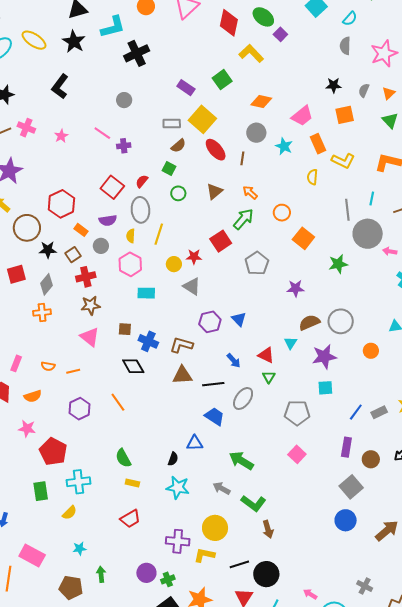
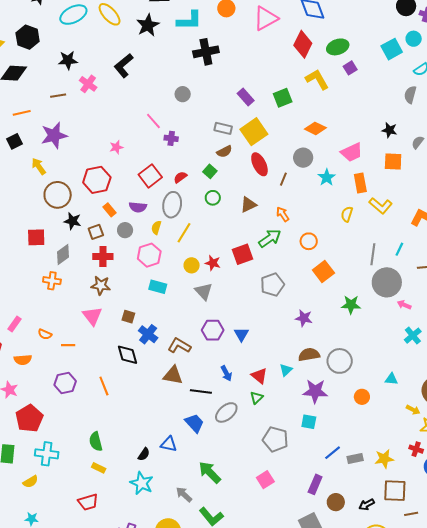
green ellipse: (263, 17) -> (338, 47), turned -70
pink cross: (26, 128) -> (88, 84), moved
pink star: (61, 136) -> (116, 147), moved

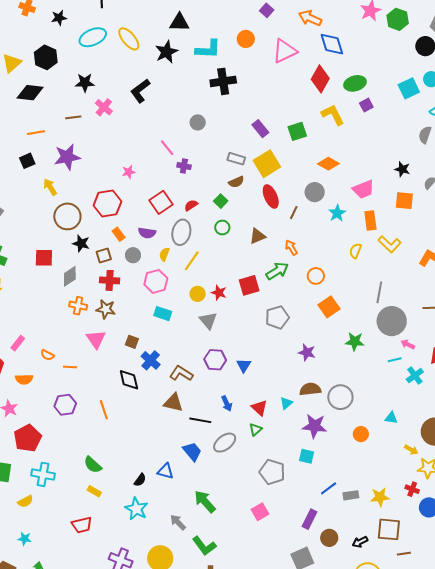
cyan line: (399, 249) -> (395, 360), moved, turned 48
orange cross: (52, 281) -> (78, 306), moved
green semicircle: (96, 442) -> (93, 465), turned -36

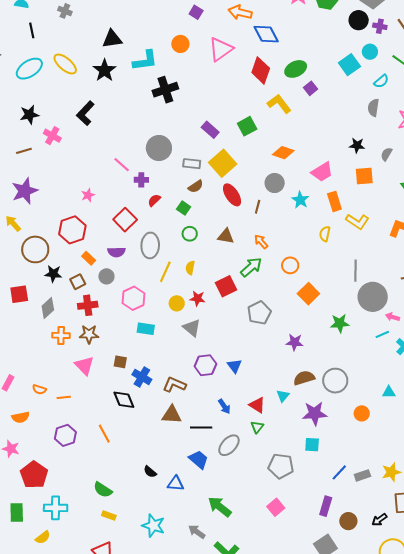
gray circle: (198, 122) -> (159, 148), moved, size x1.6
red semicircle: (191, 205) -> (154, 200), moved
brown triangle: (257, 236) -> (226, 236), turned 42
yellow semicircle: (164, 254) -> (190, 268), moved
black semicircle: (140, 480) -> (150, 472), moved, turned 104

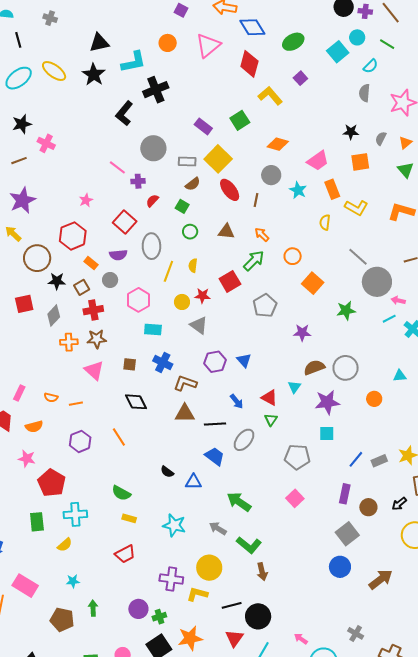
green ellipse: (296, 69) -> (293, 42), moved
black L-shape: (85, 113) -> (124, 113), moved
gray line: (355, 271) -> (358, 257), turned -45
blue cross: (142, 377) -> (163, 363), moved

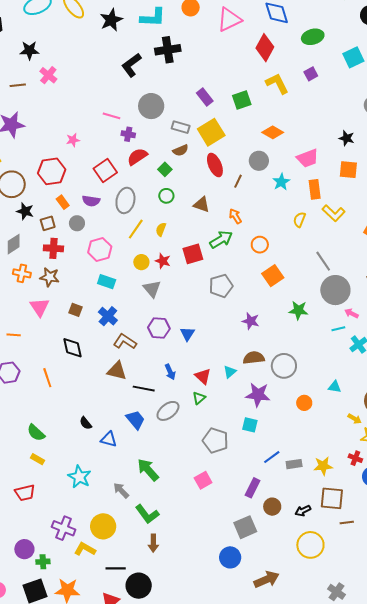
pink line: (117, 167) -> (111, 116), turned -36
red semicircle: (152, 201) -> (137, 157), size x1.5

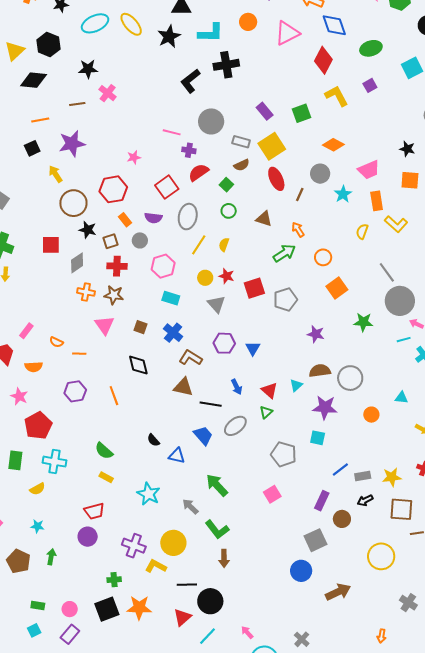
red square: (193, 254) -> (254, 288), moved
black arrow: (303, 511) -> (365, 500), moved
purple circle: (24, 549) -> (88, 537), moved

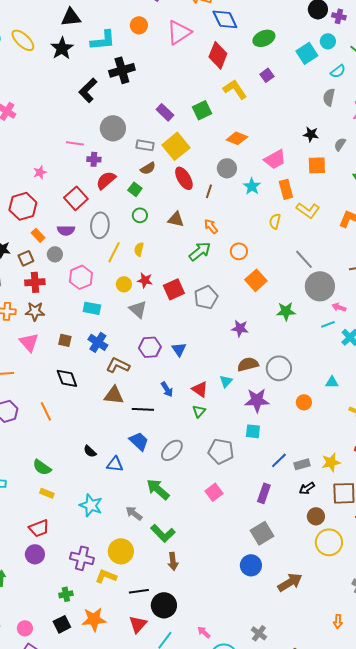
gray ellipse: (235, 426) -> (172, 450), moved
brown circle: (342, 519) -> (316, 516), moved
black square: (107, 609) -> (62, 624), size x0.7

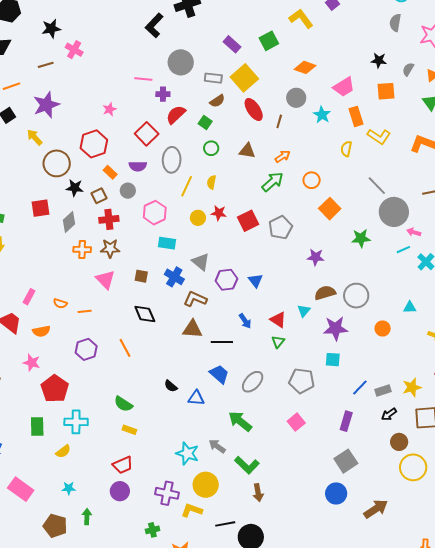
orange arrow: (211, 226) -> (283, 156), turned 98
gray triangle: (138, 309) -> (201, 262), moved
cyan star: (91, 505) -> (187, 453), moved

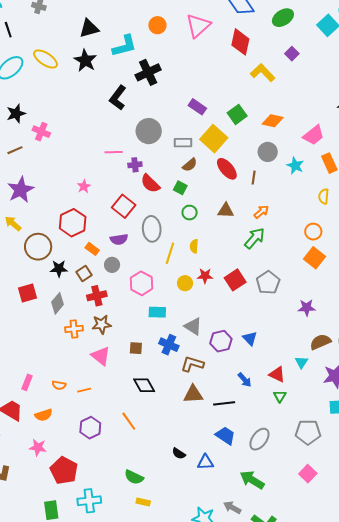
green square: (269, 41) -> (237, 114), moved
red semicircle: (176, 115) -> (150, 184), turned -85
orange circle: (312, 180) -> (313, 232), moved

